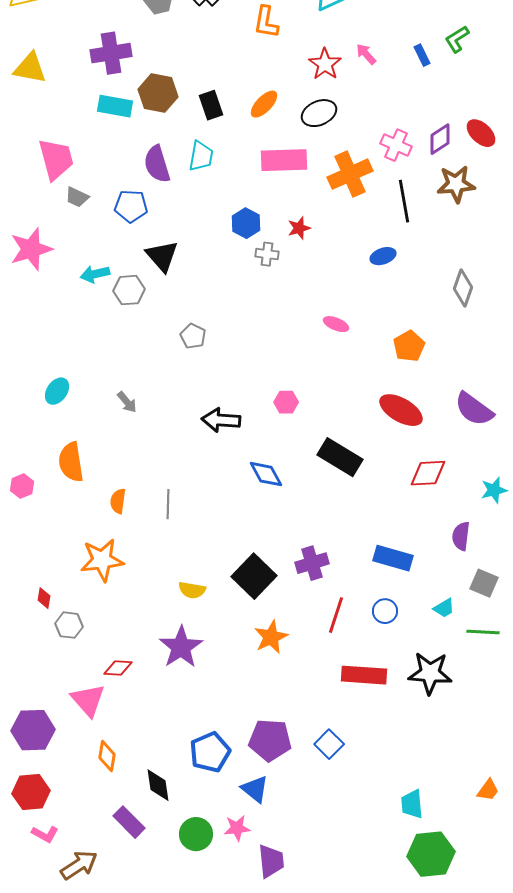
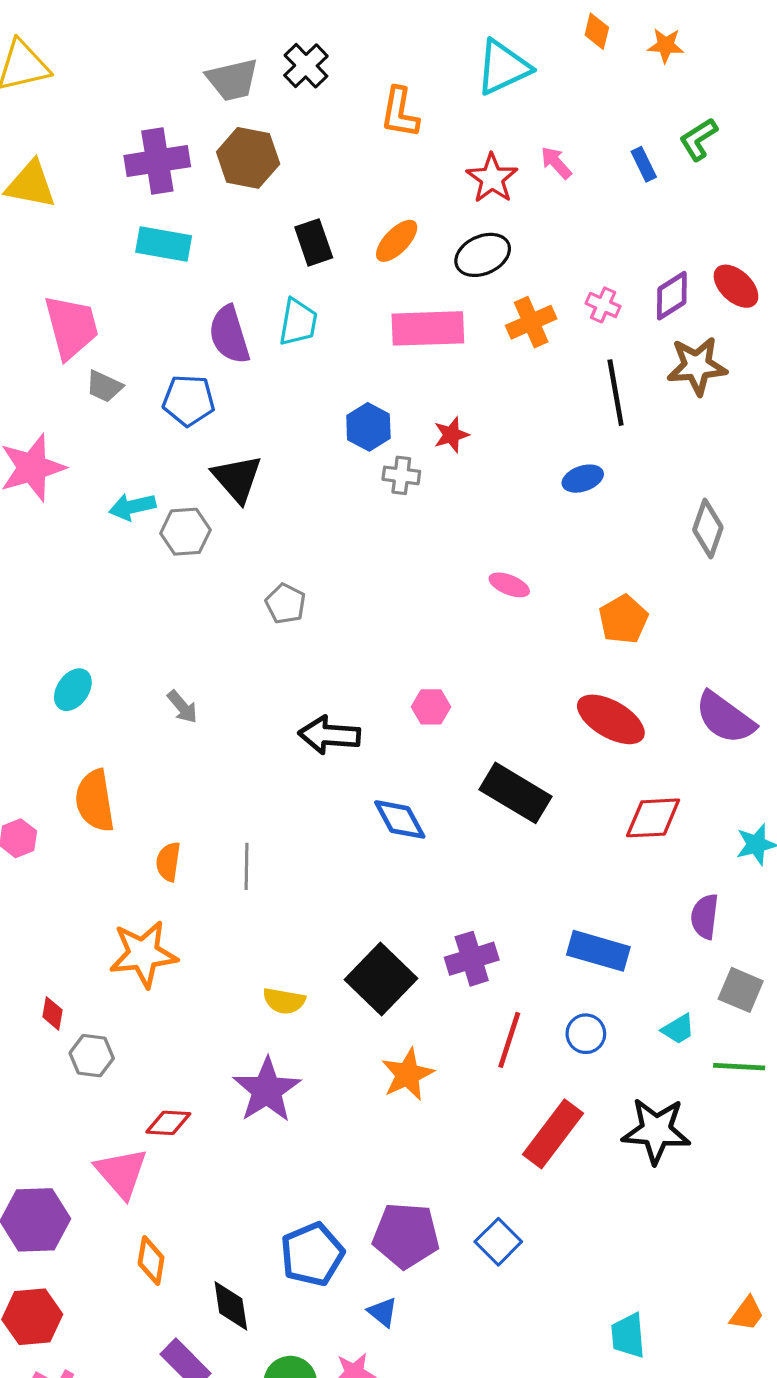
brown hexagon: (158, 93) -> (248, 158), moved
pink cross: (396, 145) -> (603, 305), size x0.7
orange cross: (350, 174) -> (531, 322), moved, size x0.7
red rectangle: (364, 675) -> (553, 1134), turned -57
blue triangle: (255, 789) -> (383, 1312), size x0.7

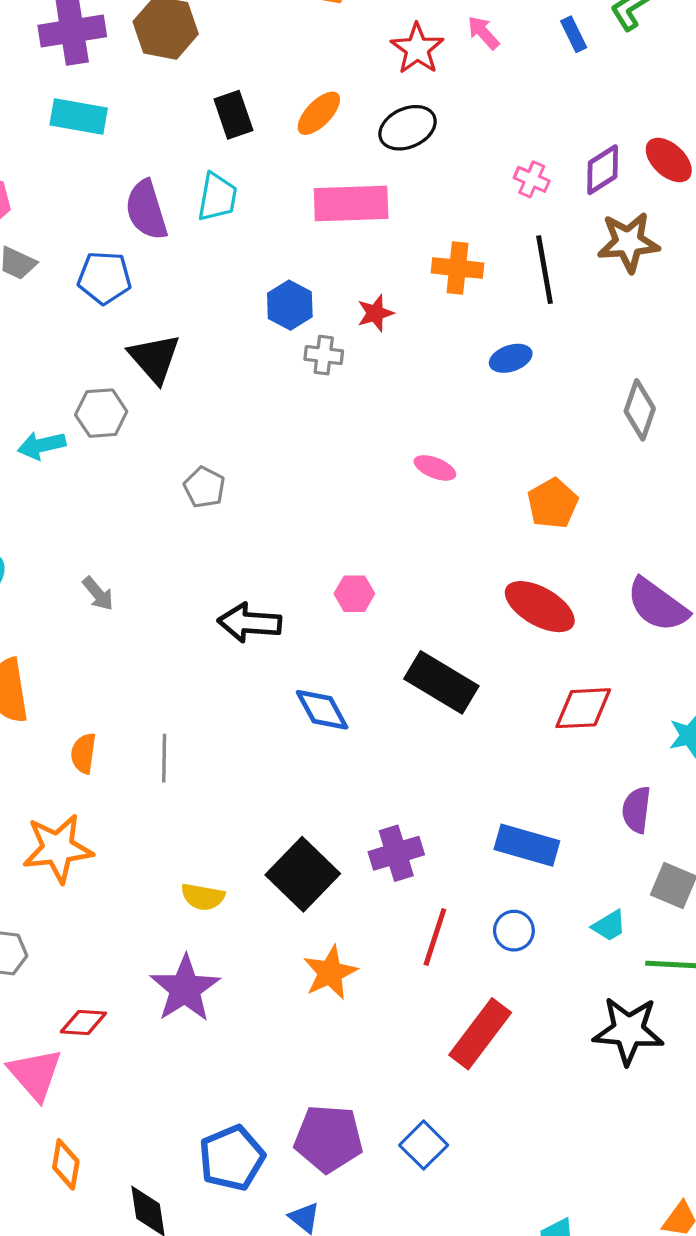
orange cross: (531, 322) -> (458, 268), moved, turned 30
cyan arrow: (132, 507) -> (42, 445), moved
black star: (656, 1131) -> (628, 1031), moved

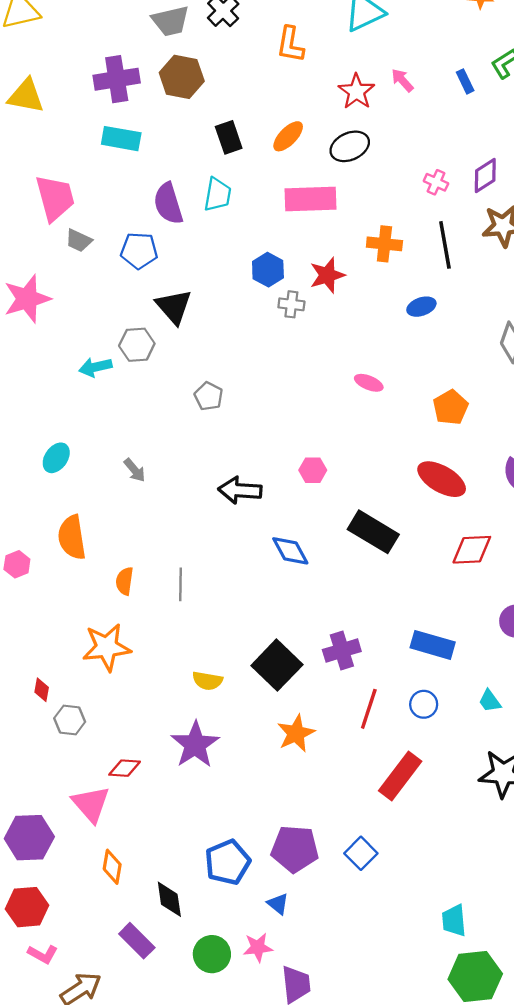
red star: (375, 313) -> (327, 275), size x1.4
cyan trapezoid: (609, 926) -> (490, 701), turned 85

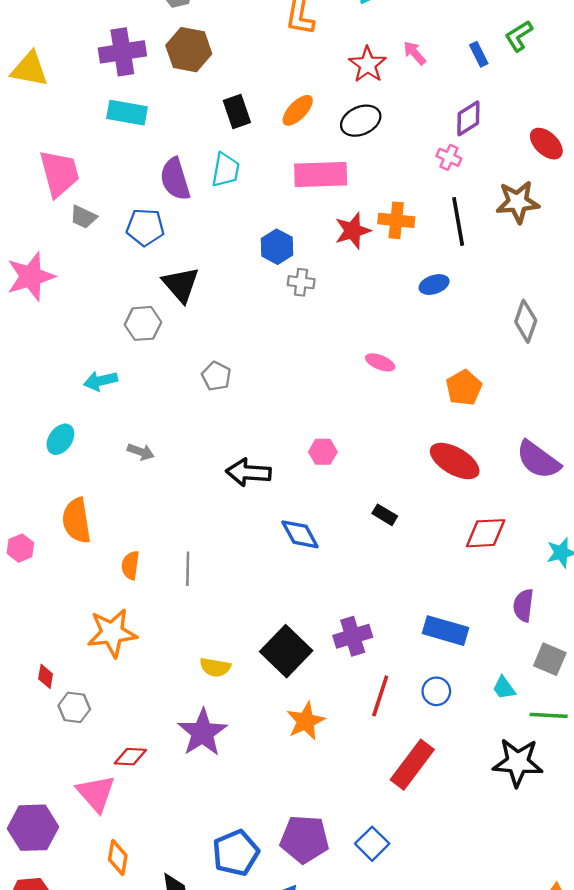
purple diamond: (485, 176) -> (468, 118), moved
red star: (327, 275) -> (353, 231), moved
cyan arrow: (95, 367) -> (101, 381), moved
gray arrow: (135, 470) -> (141, 452), turned -30
black rectangle: (373, 532) -> (385, 515), size x0.5

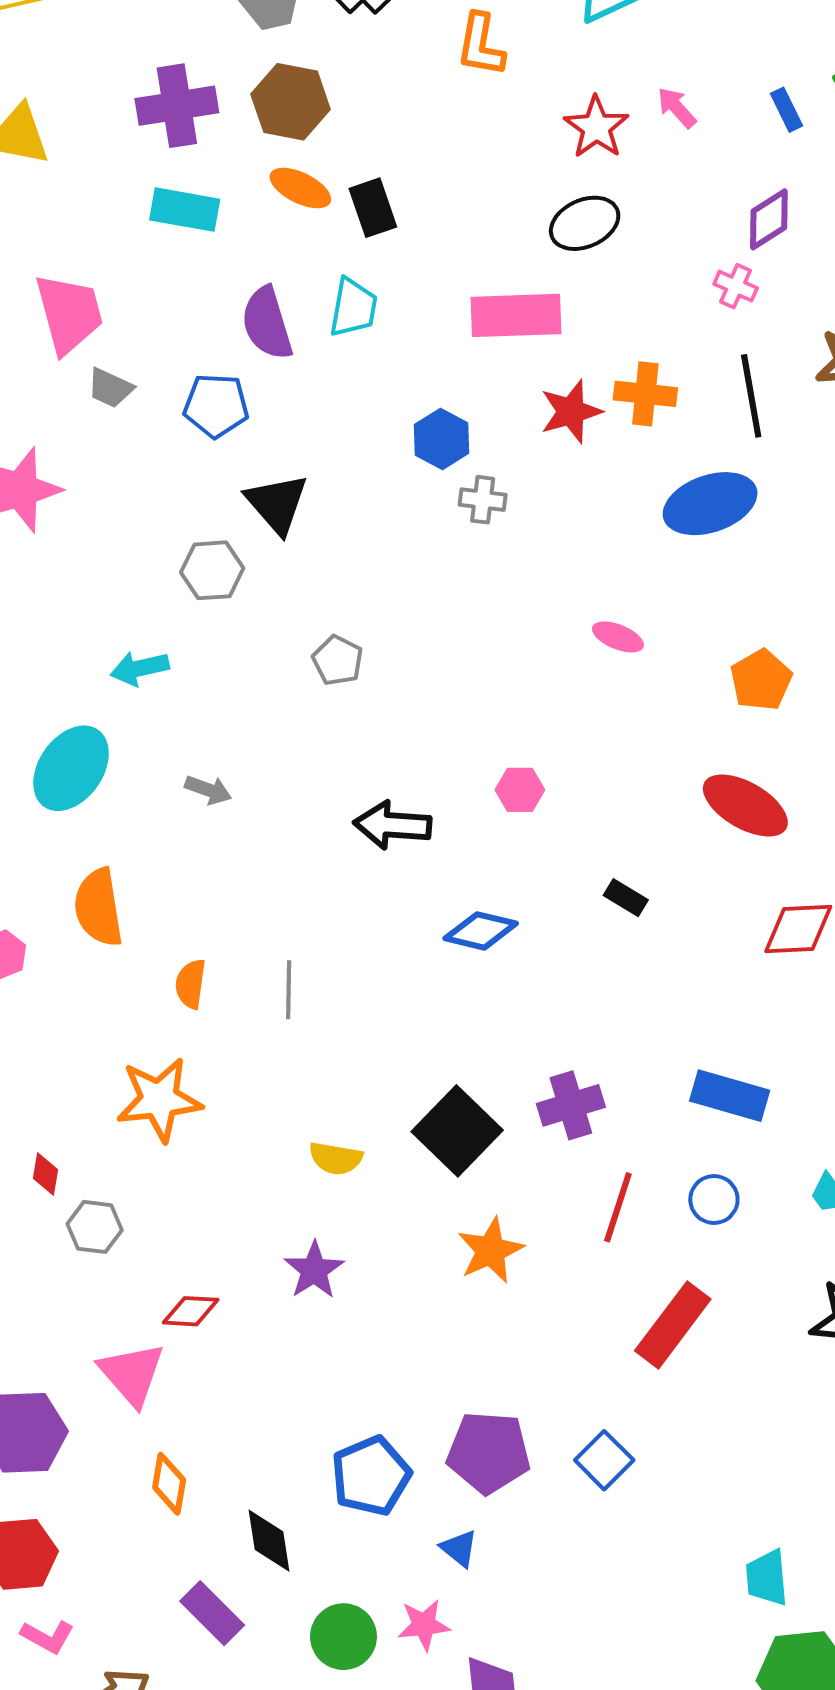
orange ellipse: (298, 110) -> (300, 188), moved, turned 72
blue ellipse: (434, 285) -> (710, 504), size x1.8
cyan ellipse: (60, 439) -> (71, 768), size x1.6
blue diamond: (300, 534) -> (481, 931), turned -48
purple star: (203, 733) -> (314, 1270), size x0.7

